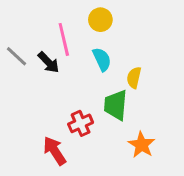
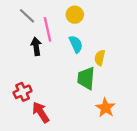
gray line: (17, 56) -> (27, 16), moved
black arrow: (49, 62) -> (36, 46), turned -144
red cross: (81, 123) -> (23, 92), moved

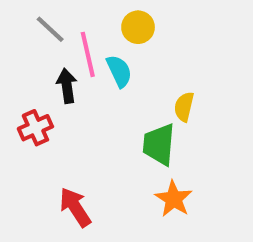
cyan semicircle: (76, 44) -> (119, 71), moved
red cross: (23, 92) -> (35, 128), moved
orange star: (105, 108) -> (174, 199), moved

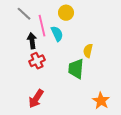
red cross: (35, 128) -> (37, 61), moved
orange star: (174, 199) -> (101, 101), moved
red arrow: (75, 207) -> (36, 99), turned -114

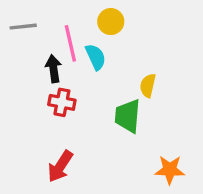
gray line: (24, 14) -> (23, 27), moved, turned -49
red cross: (37, 61) -> (62, 102), turned 35
orange star: (101, 101) -> (170, 170), turned -30

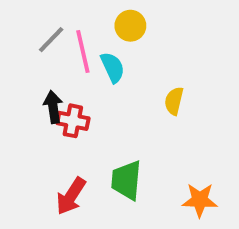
gray line: (23, 27) -> (51, 40), moved, turned -40
black arrow: (53, 69) -> (53, 107), moved
green trapezoid: (128, 116) -> (126, 180), moved

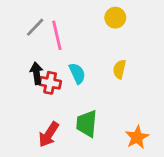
yellow circle: (130, 26) -> (115, 18), moved
cyan semicircle: (113, 67) -> (77, 73), moved
orange star: (200, 200) -> (137, 137), turned -30

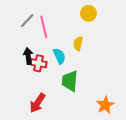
yellow semicircle: (119, 69) -> (78, 44), moved
green trapezoid: (87, 124) -> (70, 81), moved

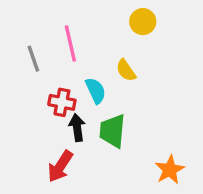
gray line: (27, 21) -> (33, 59), moved, turned -63
yellow semicircle: (78, 44) -> (126, 70), turned -48
black arrow: (28, 56) -> (77, 128), moved

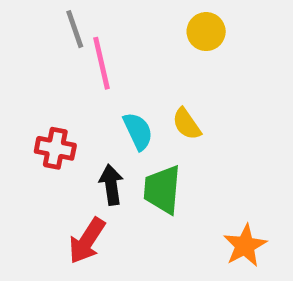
gray line: (33, 59) -> (75, 29), moved
yellow semicircle: (126, 70) -> (187, 124), moved
red cross: (62, 102) -> (55, 148), moved

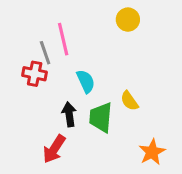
gray line: (75, 29) -> (45, 53), moved
yellow semicircle: (187, 124) -> (129, 101), moved
red cross: (55, 148) -> (35, 74), moved

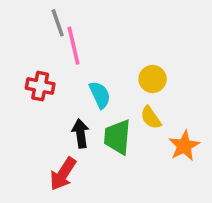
yellow circle: (128, 20) -> (153, 79), moved
gray line: (45, 53) -> (58, 23), moved
orange star: (152, 152) -> (184, 146), moved

